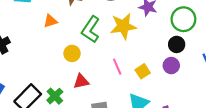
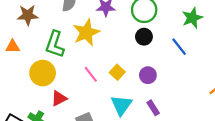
orange triangle: (50, 21) -> (13, 47), turned 32
yellow circle: (72, 53) -> (43, 73), size x1.5
purple circle: (171, 66) -> (148, 75), moved

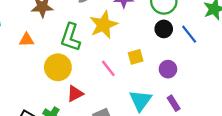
blue line: (179, 47) -> (189, 34), moved
yellow square: (117, 72) -> (136, 57), moved, turned 32

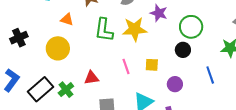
blue line: (189, 34) -> (210, 75), moved
green L-shape: (71, 37) -> (104, 30), turned -30
yellow circle: (58, 67) -> (58, 48), moved

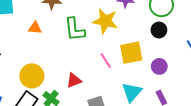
yellow star: (135, 29) -> (105, 21), turned 30
yellow circle: (58, 48) -> (32, 76), moved
yellow square: (152, 65) -> (131, 53), size x1.6

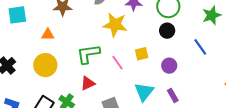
green L-shape: (75, 29) -> (88, 54), moved, turned 90
yellow square: (131, 53) -> (142, 54), size x0.6
yellow circle: (32, 76) -> (45, 65), moved

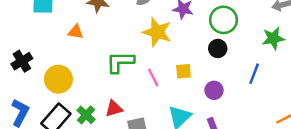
blue line: (200, 47) -> (254, 74), turned 48
yellow circle: (45, 65) -> (58, 79), moved
red triangle: (88, 83) -> (114, 109), moved

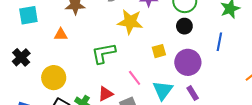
black cross: (22, 61) -> (21, 57), moved
pink line: (153, 78) -> (135, 78), moved
purple circle: (214, 90) -> (188, 62), size x1.6

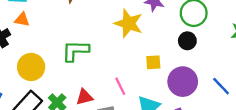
orange triangle: (61, 35) -> (22, 20), moved
blue line: (219, 42) -> (221, 86), moved, turned -66
green L-shape: (104, 53) -> (75, 51), moved

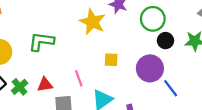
black circle: (187, 41) -> (165, 41), moved
purple circle: (183, 82) -> (150, 68), moved

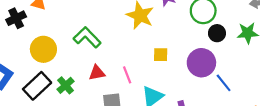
green L-shape: (41, 42) -> (87, 37), turned 40
red triangle: (45, 85) -> (97, 73), moved

